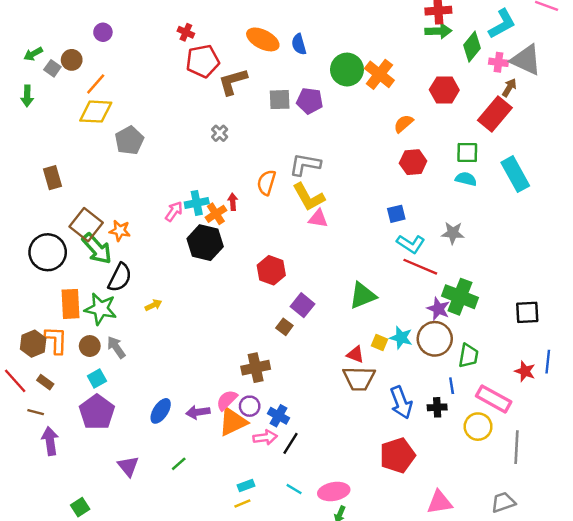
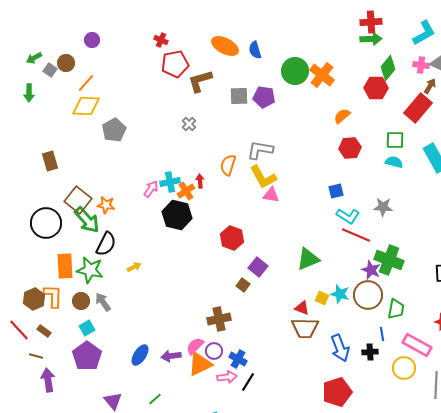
green diamond: (472, 47) -> (388, 68), moved

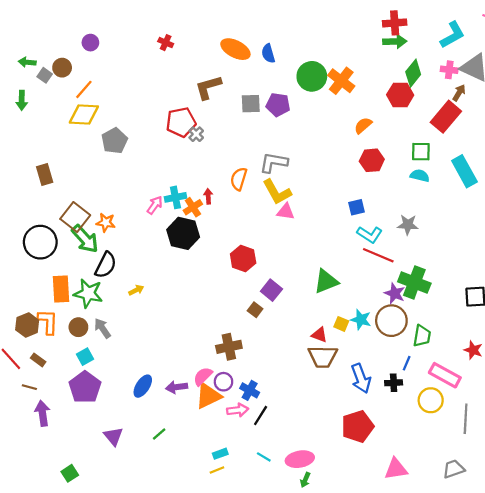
green arrow: (34, 58) -> (27, 62), turned 35
red pentagon: (175, 64) -> (181, 122), moved
blue line: (382, 334) -> (407, 363), turned 32

